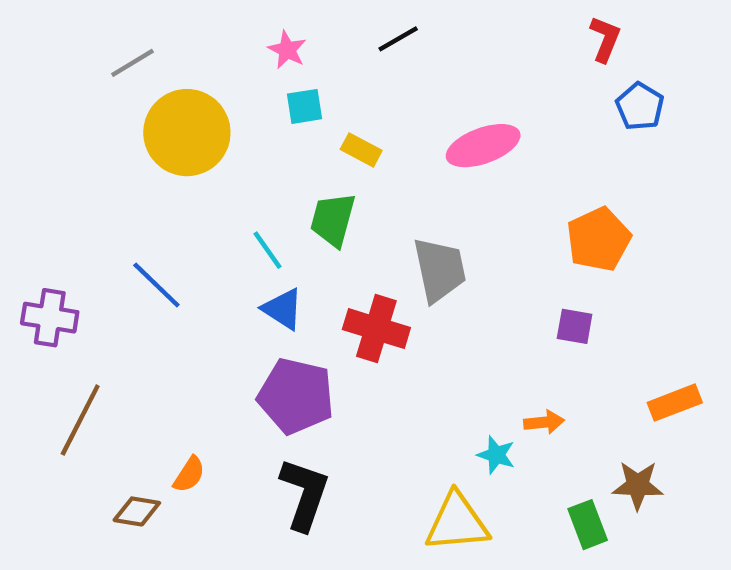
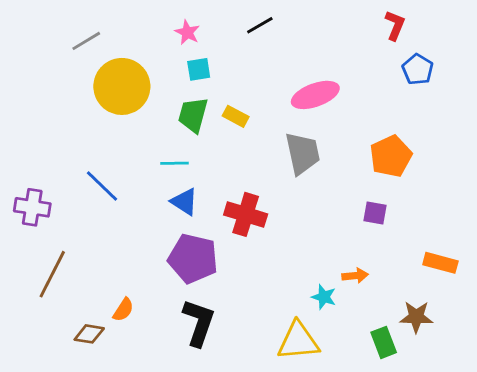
yellow rectangle: (361, 150) -> (236, 116), moved
green trapezoid: (333, 220) -> (193, 115), moved
cyan line: (267, 250) -> (174, 163), turned -56
gray trapezoid: (440, 270) -> (303, 153), moved
orange rectangle: (675, 403) -> (440, 263), turned 36

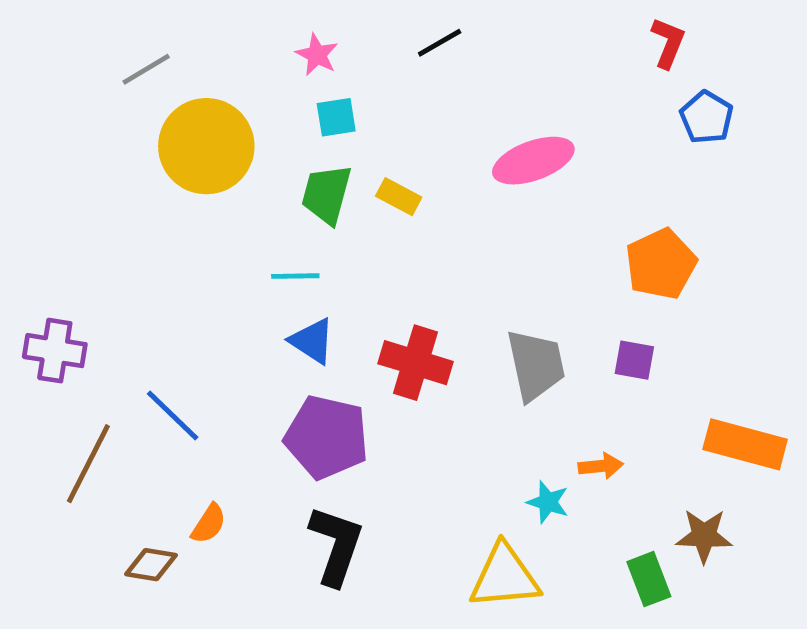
gray trapezoid: (303, 153) -> (536, 365), moved
blue line: (102, 186) -> (173, 416), moved
orange rectangle: (440, 263) -> (745, 444), size x1.4

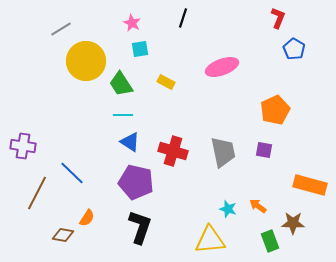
black line: (440, 43) -> (183, 18), turned -42
green trapezoid: (327, 194) -> (121, 84), moved, turned -48
orange arrow: (601, 466) -> (258, 206), moved, turned -138

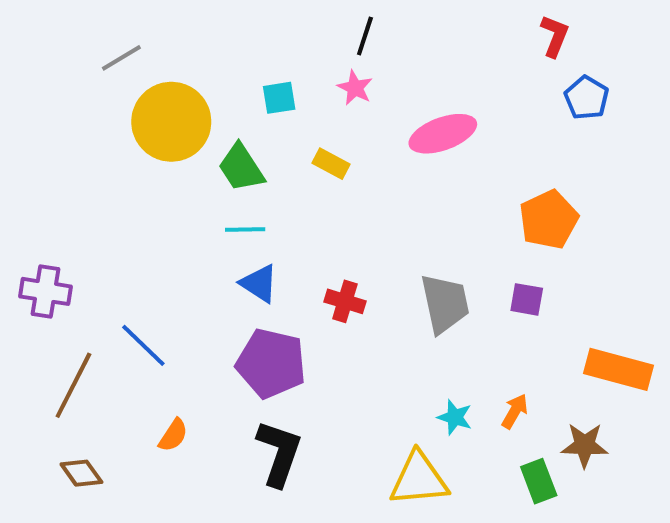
pink star: (132, 23) -> (355, 88), moved
red cross: (173, 151) -> (345, 301), size x0.7
orange arrow: (258, 206) -> (515, 411), turned 84
brown diamond: (63, 235) -> (81, 473), moved, turned 45

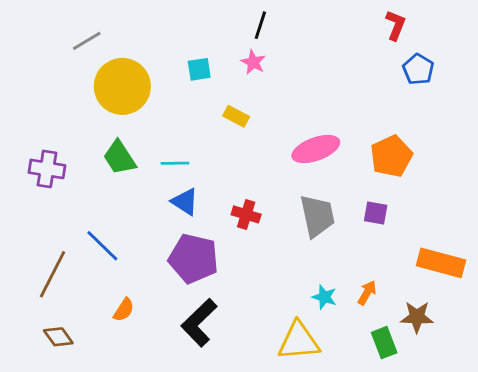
pink ellipse: (443, 134) -> (316, 149), moved
green trapezoid: (241, 168) -> (119, 158), moved
purple cross: (46, 291) -> (47, 169), moved
black L-shape: (279, 453) -> (199, 323), turned -153

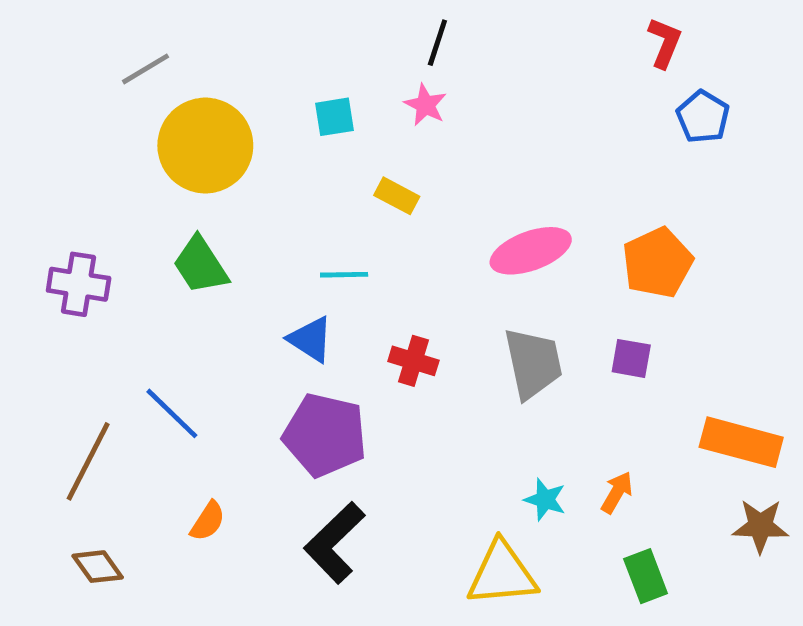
cyan line: (175, 163) -> (344, 275), moved
brown star: (417, 317) -> (760, 526), moved

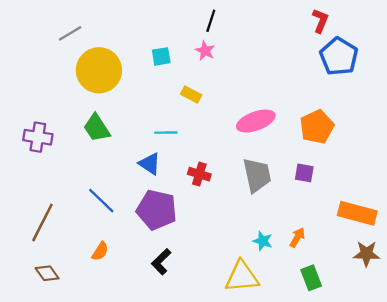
blue pentagon: (703, 117) -> (339, 56), size x1.5
blue line: (172, 413) -> (101, 201), moved
black L-shape: (335, 543) -> (161, 262), size x0.7

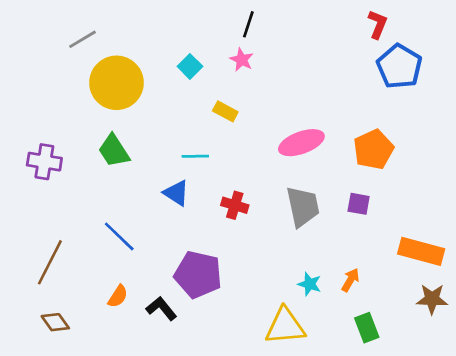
cyan square: (161, 56) -> (190, 66), turned -36
purple pentagon: (157, 210) -> (198, 275), moved
black L-shape: (161, 262) -> (161, 309), moved, turned 95

